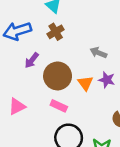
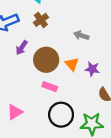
purple star: (107, 80) -> (92, 69), moved
pink triangle: (17, 106) -> (15, 112), moved

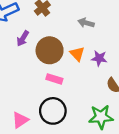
pink triangle: (15, 112) -> (20, 120), moved
black circle: (61, 115) -> (53, 111), moved

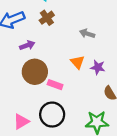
purple arrow: (23, 38) -> (27, 45), turned -144
brown circle: (50, 50) -> (35, 72), moved

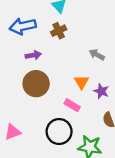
pink rectangle: (55, 85) -> (72, 105), moved
black circle: (52, 115) -> (59, 132), moved

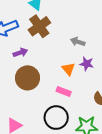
brown cross: (59, 31) -> (39, 26), size x1.5
purple star: (101, 91) -> (87, 64), moved

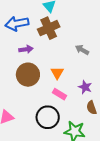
purple star: (87, 64) -> (85, 87), moved
orange triangle: (68, 69) -> (57, 73), moved

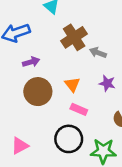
brown cross: (49, 28) -> (74, 37), moved
purple star: (85, 87) -> (107, 83), moved

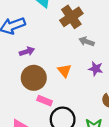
brown cross: (74, 37) -> (71, 17), moved
pink rectangle: (79, 109) -> (45, 101), moved

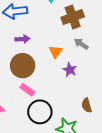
purple star: (96, 69) -> (70, 70), moved
orange triangle: (64, 71) -> (56, 52), moved

